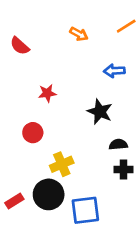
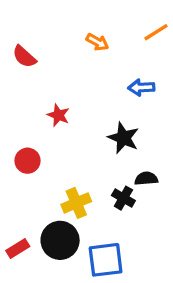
red star: (47, 93) -> (58, 115), turned 30
red circle: (33, 133) -> (28, 161), moved
black cross: (124, 169) -> (123, 198), moved, turned 30

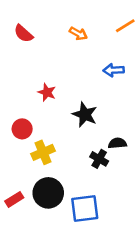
red semicircle: (24, 57) -> (23, 34), moved
black star: (123, 138) -> (85, 115), moved
yellow cross: (76, 203) -> (43, 152), moved

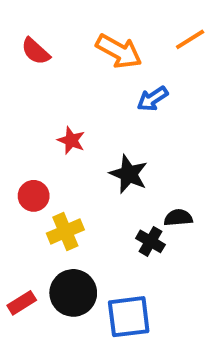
orange arrow: (78, 34) -> (119, 51), size x1.6
blue arrow: (114, 70) -> (152, 99), moved, turned -30

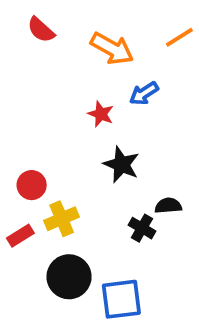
red semicircle: (36, 51) -> (41, 30), moved
red star: (71, 140) -> (101, 114), moved
red rectangle: (22, 303) -> (20, 236), moved

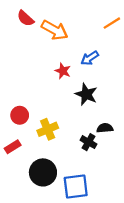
orange arrow: (112, 48) -> (55, 30), moved
black star: (121, 164) -> (86, 94), moved
yellow cross: (62, 219) -> (48, 129), moved

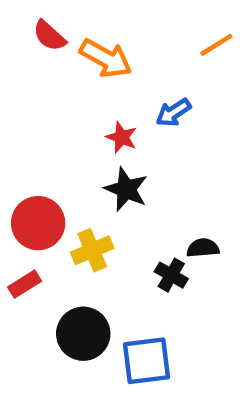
black star: (86, 94) -> (126, 189), moved
red circle: (20, 115) -> (38, 223), size x1.5

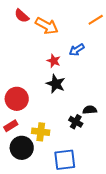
yellow cross: (92, 250) -> (41, 132), moved, turned 30
black circle: (83, 334) -> (22, 148), moved

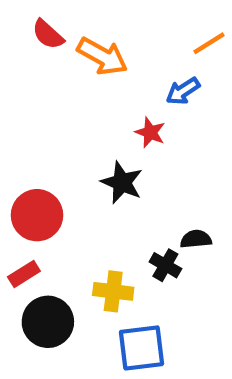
blue arrow: (77, 50) -> (183, 91), moved
red star: (54, 61) -> (150, 132), moved
yellow cross: (41, 132) -> (113, 291), moved

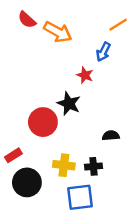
blue arrow: (183, 91) -> (103, 52), turned -30
red circle: (37, 215) -> (43, 122), moved
black cross: (165, 265) -> (93, 166), moved, turned -35

